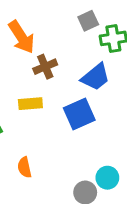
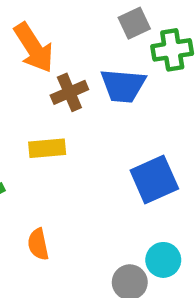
blue trapezoid: (96, 77) -> (123, 86), moved, turned 44
blue square: (79, 114) -> (154, 179), moved

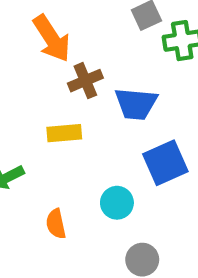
blue trapezoid: (123, 86) -> (136, 104), moved
cyan circle: (163, 260) -> (117, 203), moved

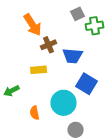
blue square: (165, 163) -> (87, 84), turned -35
cyan circle: (117, 203) -> (64, 103), size x1.6

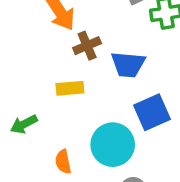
blue square: (87, 84) -> (152, 112), turned 35

